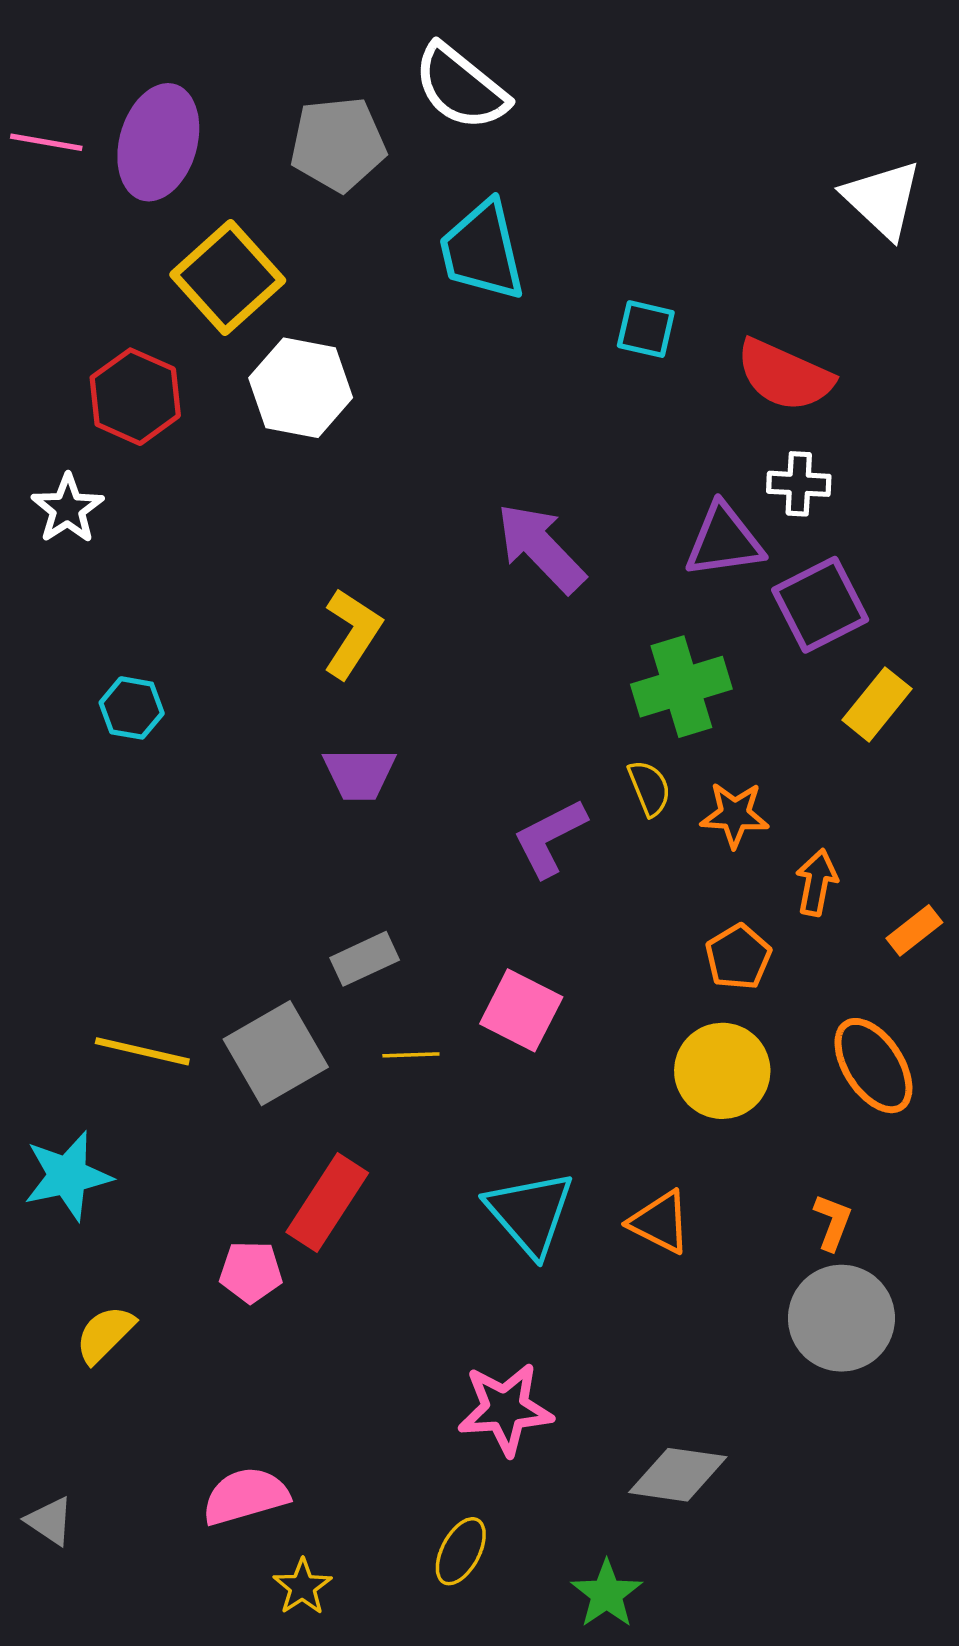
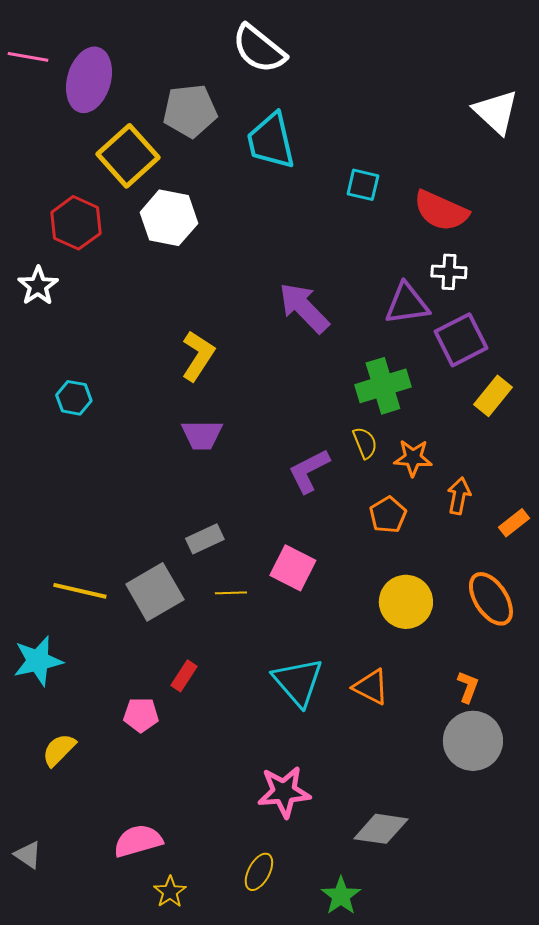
pink line: (46, 142) -> (28, 57), moved
gray pentagon: (338, 144) -> (190, 111), moved
orange pentagon: (738, 957) -> (388, 515), moved
red rectangle: (327, 1203) -> (184, 676), size x0.6

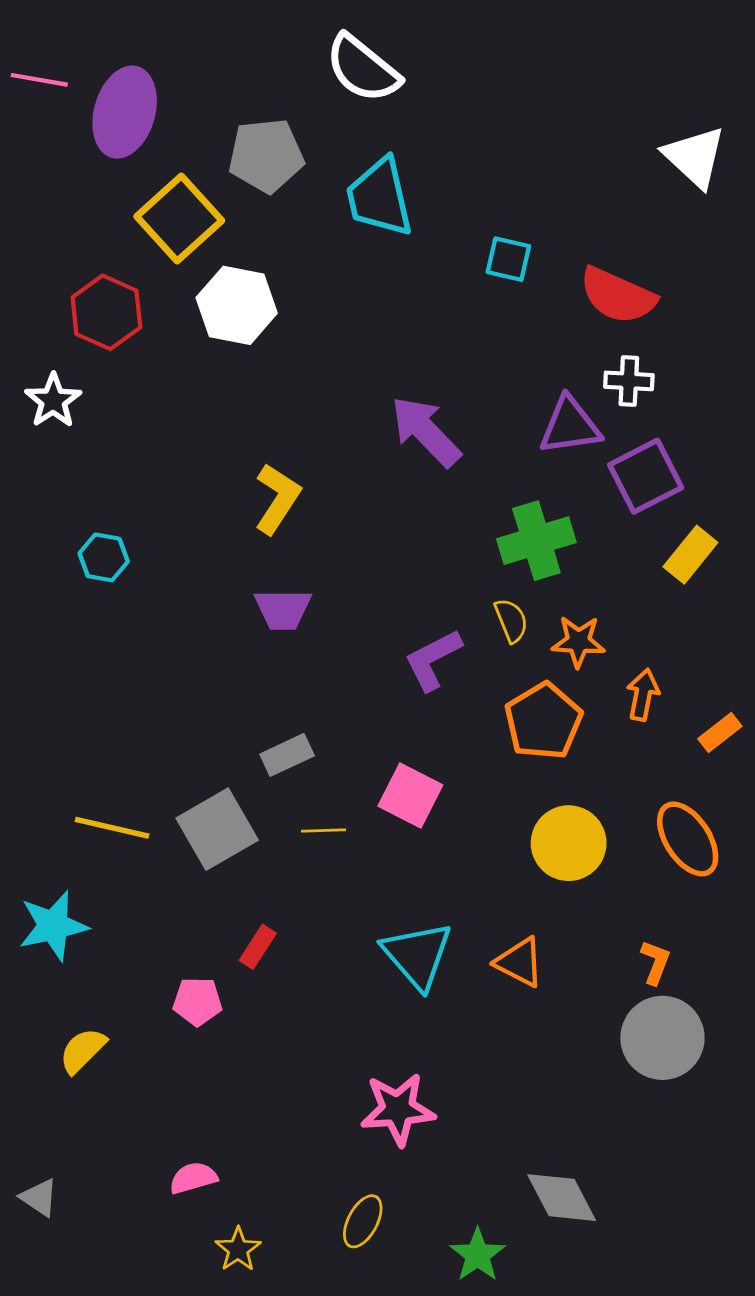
orange pentagon: (388, 515) -> (543, 721), size x1.5
gray diamond: (381, 829) -> (562, 1198), moved, turned 54
pink semicircle: (138, 841) -> (193, 1178), size x0.7

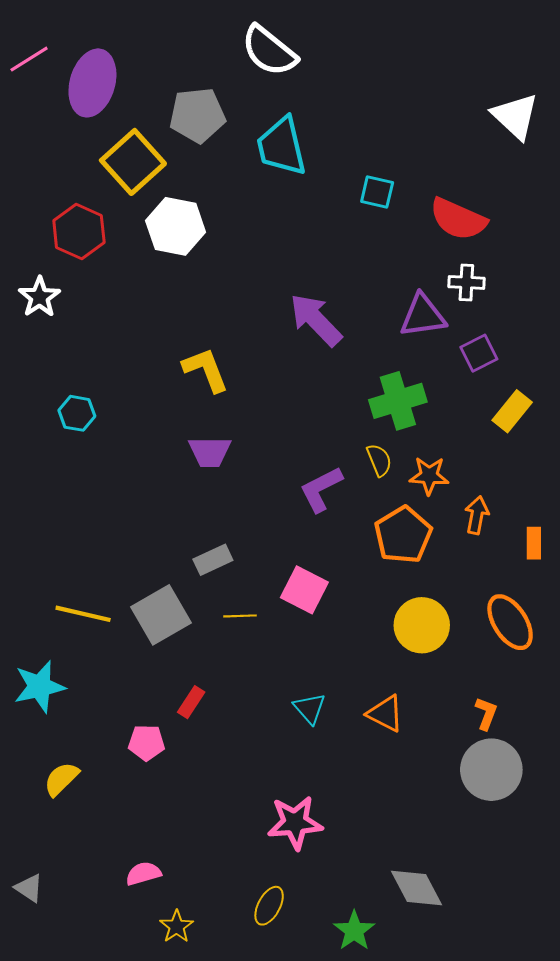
pink line: (39, 80) -> (29, 59), turned -42
purple square: (646, 476) -> (479, 353), size x0.7
yellow L-shape: (277, 499) -> (206, 370), turned -54
orange rectangle: (720, 733) -> (534, 543), turned -52
cyan triangle: (417, 955) -> (310, 708), size x0.6

